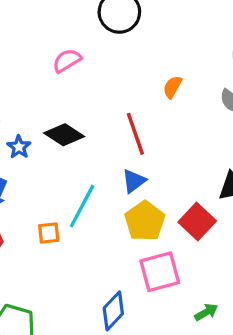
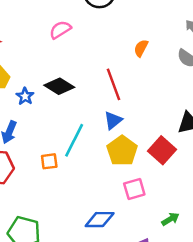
pink square: (160, 272) -> (134, 189), size x0.7
blue diamond: (113, 311) -> (100, 220), turned 48

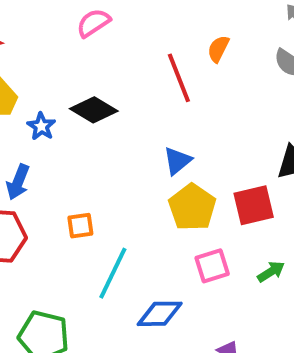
red line: (114, 84) -> (179, 78), moved
cyan line: (74, 140) -> (113, 273), moved
red square: (162, 150) -> (254, 205), turned 36
green arrow: (170, 219) -> (271, 272), moved

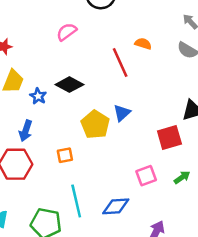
orange semicircle: (218, 49) -> (143, 44), turned 84
yellow pentagon: (192, 207) -> (95, 125), moved
cyan line: (113, 273) -> (76, 201), moved, turned -36

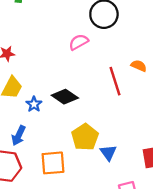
pink semicircle: (67, 32) -> (79, 42), moved
blue triangle: (122, 113) -> (108, 153), moved, turned -30
orange square: (65, 155) -> (53, 163), size x1.6

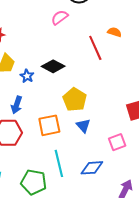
blue triangle: (108, 153) -> (83, 126), moved

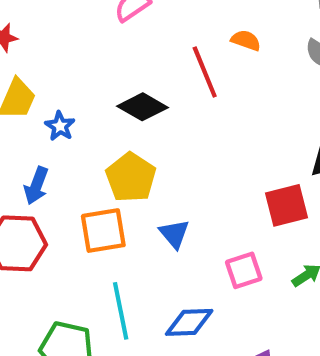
black diamond: (53, 66) -> (142, 107), moved
yellow pentagon: (75, 100) -> (131, 177), moved

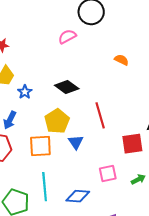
red line: (205, 72) -> (100, 115), moved
blue triangle: (174, 234) -> (76, 142), moved

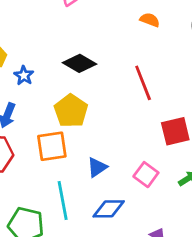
red line: (100, 115) -> (143, 83), moved
blue triangle: (76, 142) -> (97, 167), moved, turned 35
pink square: (108, 173) -> (146, 175), turned -36

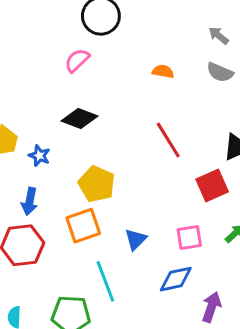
black diamond: (79, 63) -> (79, 118), moved
pink square: (146, 175) -> (189, 237), turned -35
blue diamond: (109, 209) -> (176, 279), moved

